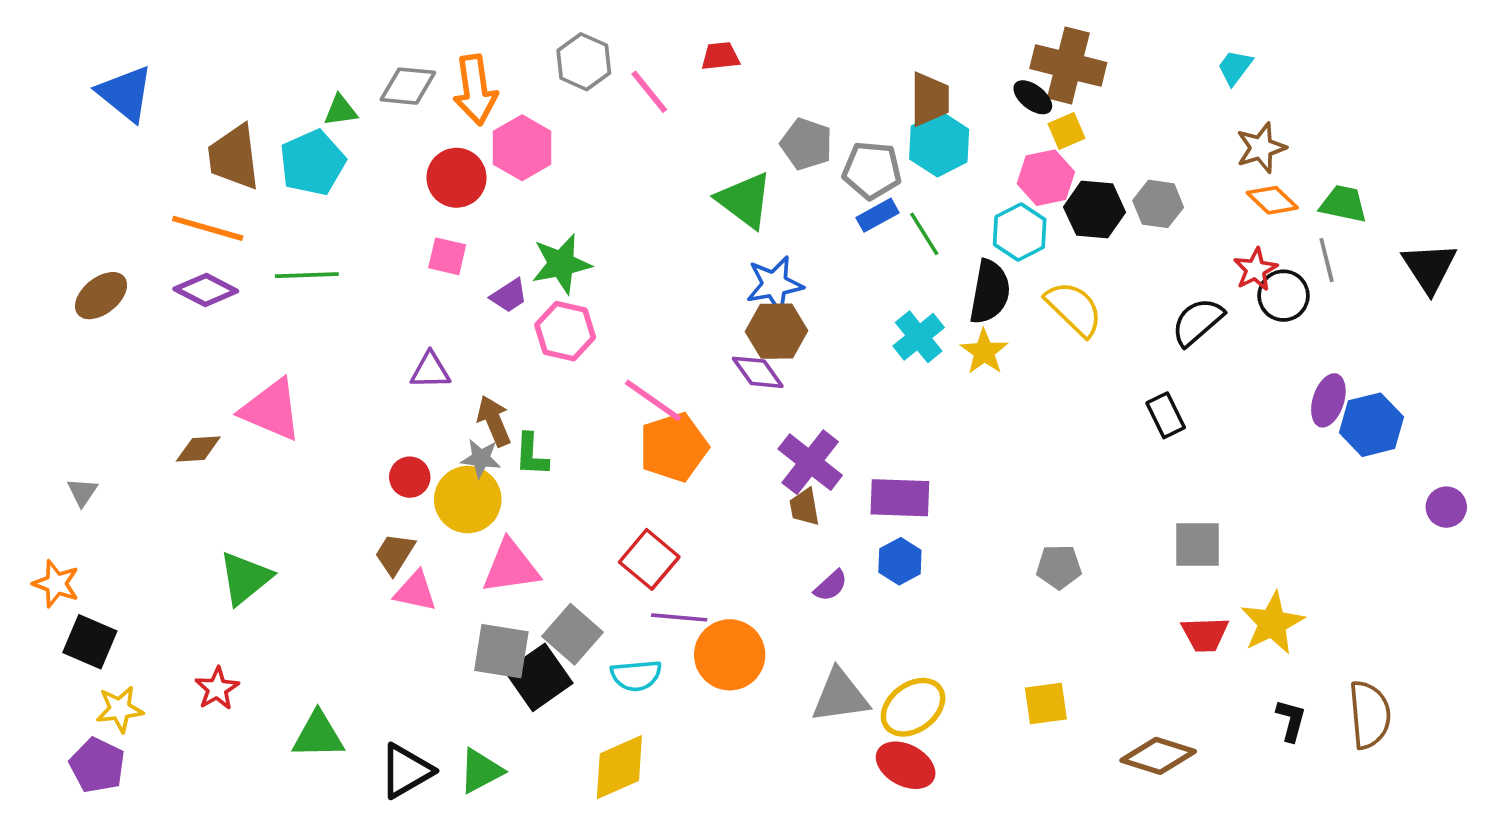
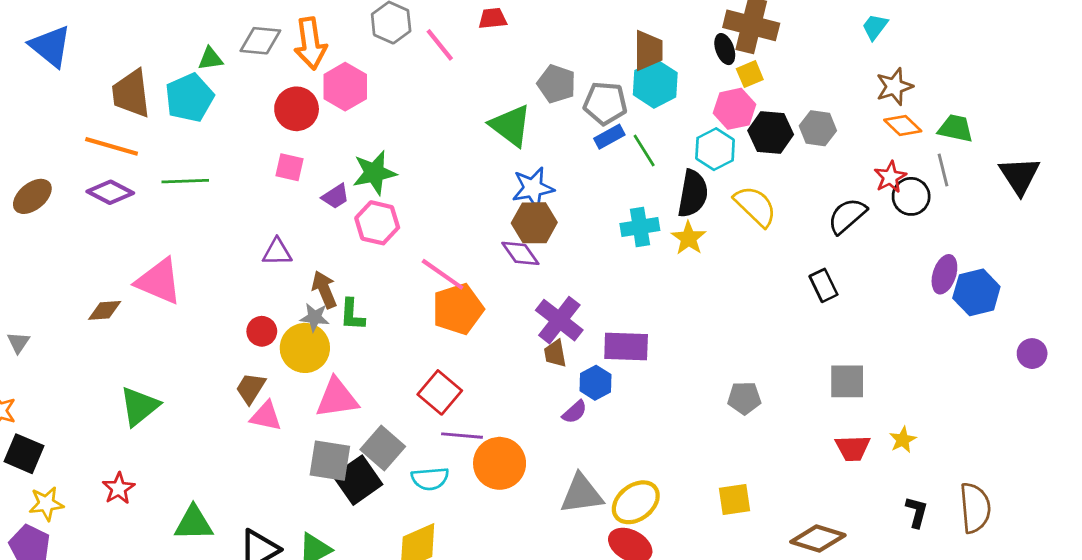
black ellipse: (1033, 97) -> (725, 49), turned 32
cyan cross: (919, 337) -> (640, 227), turned 30
blue hexagon: (900, 561) -> (595, 383), moved
yellow star: (1272, 623) -> (903, 440), size x0.6

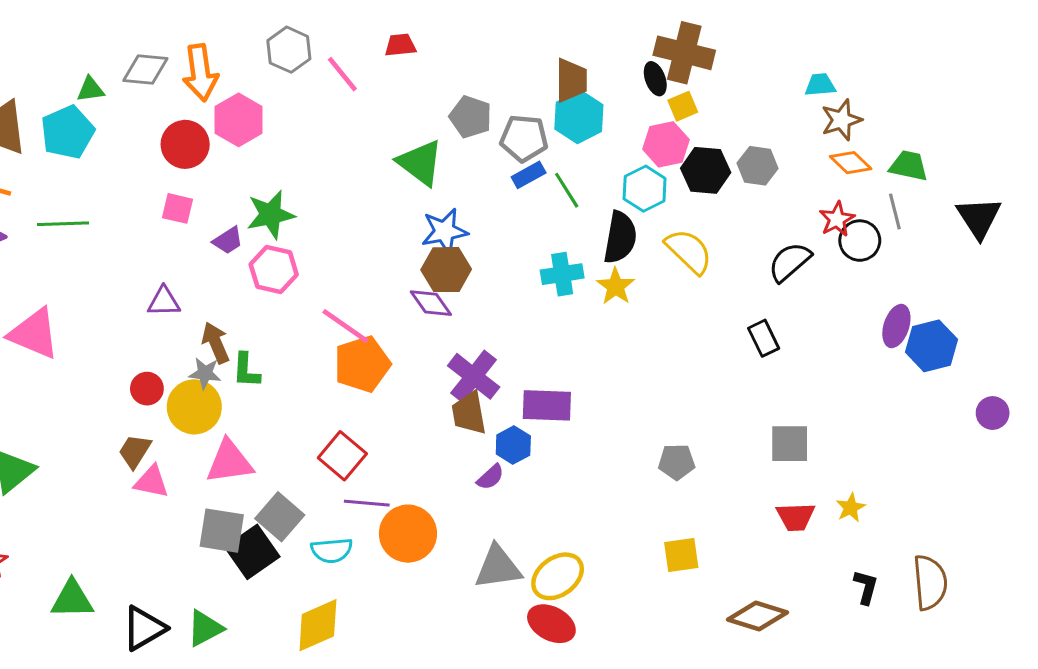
cyan trapezoid: (875, 27) -> (820, 85), moved, turned 48
brown trapezoid: (555, 354) -> (469, 413), size x1.4
yellow square: (735, 500) -> (681, 555), moved

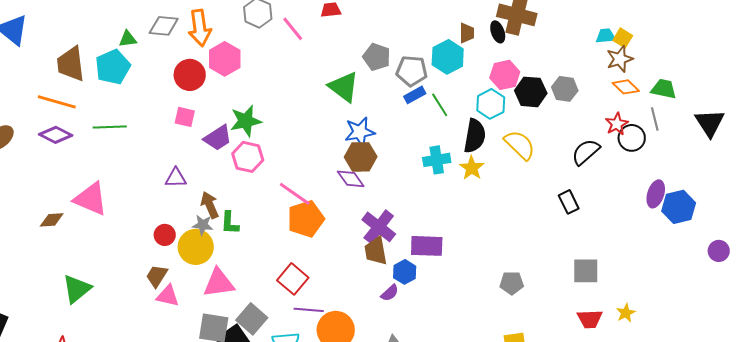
brown trapezoid: (571, 80) -> (467, 33), moved, size x0.7
yellow square: (683, 106) -> (623, 38), moved, turned -36
purple trapezoid: (228, 241) -> (218, 138), size x1.4

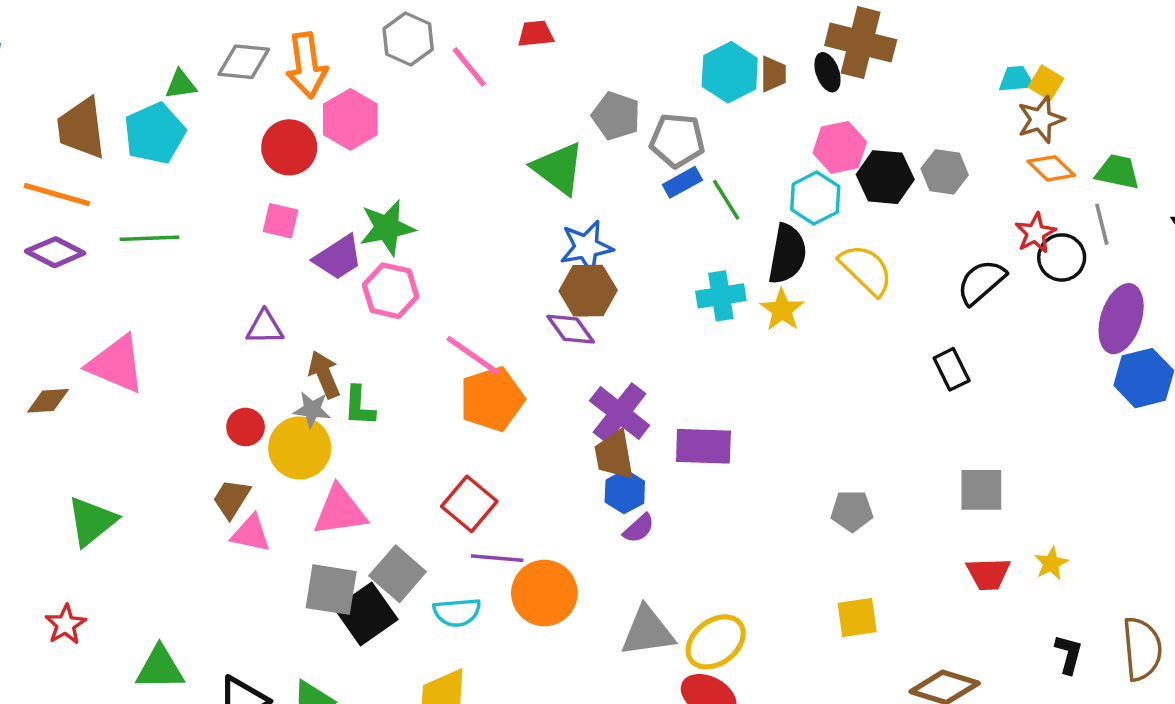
cyan hexagon: (448, 57) -> (730, 72), moved
purple ellipse: (656, 194) -> (1121, 319), moved, size x1.4
blue hexagon: (405, 272) -> (625, 492), moved

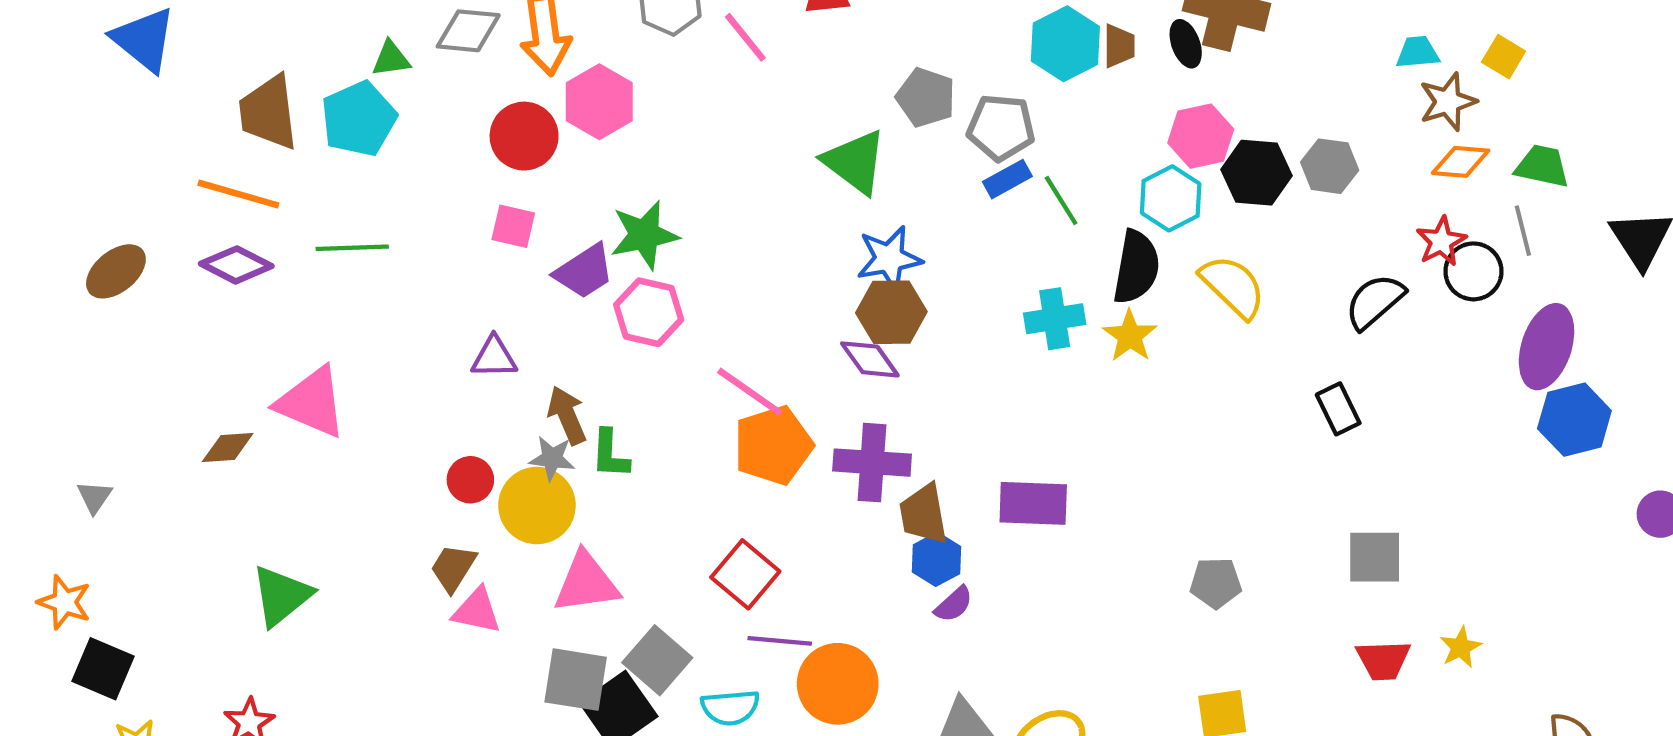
yellow square: (1046, 83) -> (1504, 57), moved
orange diamond: (1051, 168) -> (1461, 162), turned -39
purple cross: (620, 413) -> (872, 463), moved, turned -34

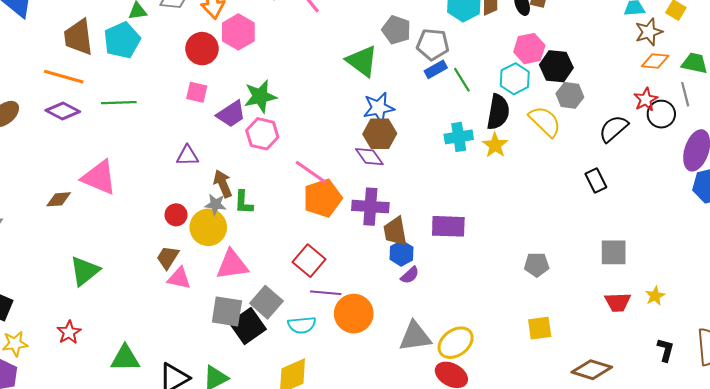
gray hexagon: (1330, 166) -> (570, 95), moved

